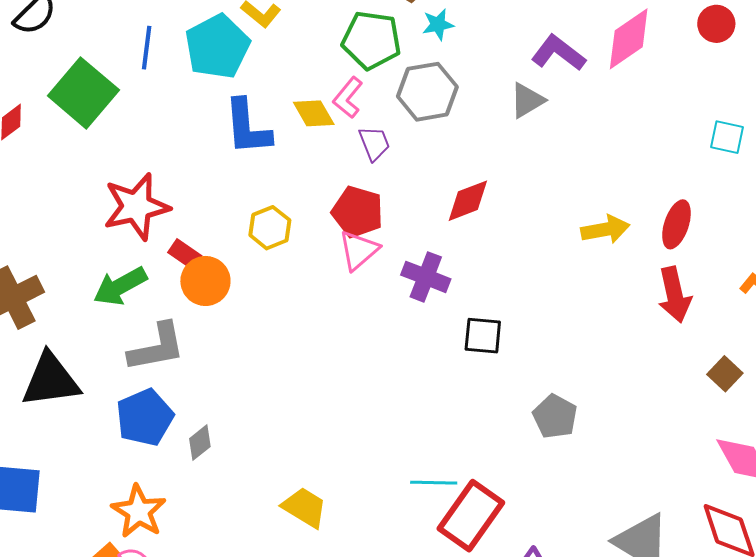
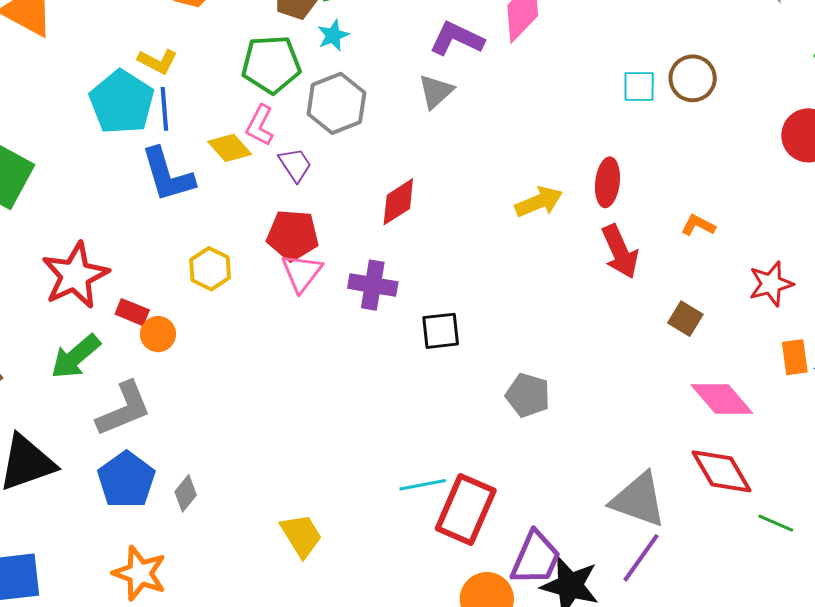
blue line: (147, 48) -> (164, 109), moved
orange circle: (205, 281) -> (158, 334), size x0.7
yellow trapezoid: (305, 507) -> (301, 535), turned 39

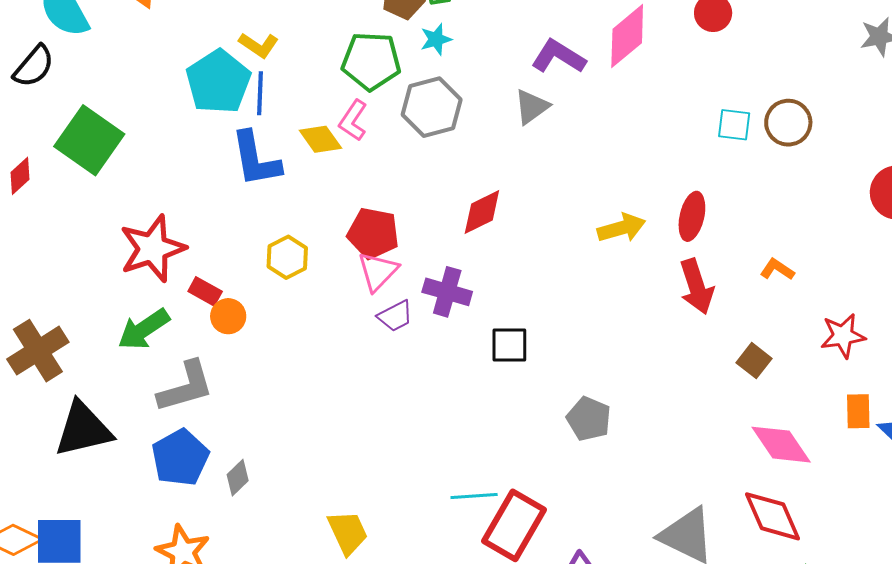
purple trapezoid: (295, 165) -> (395, 316), moved, turned 90

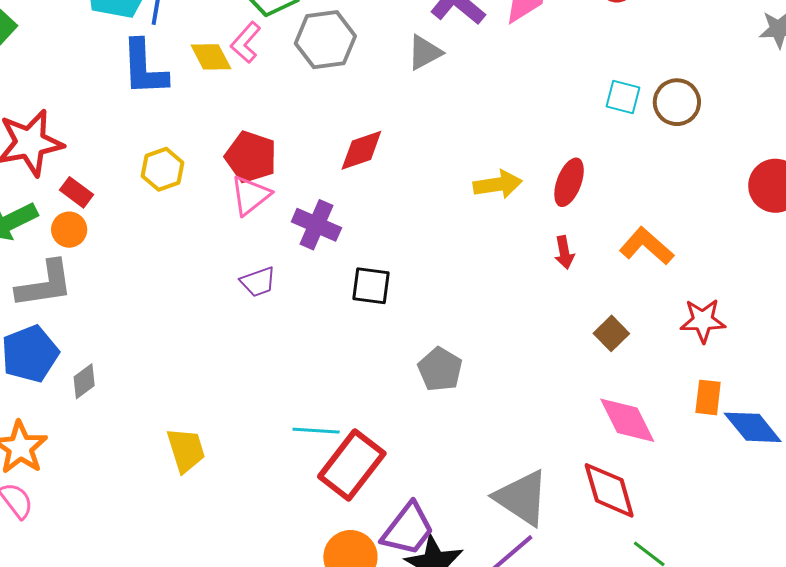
orange L-shape: (777, 269) -> (646, 246), size x1.6
red arrow: (697, 287) -> (564, 252), size x0.6
orange circle: (228, 316) -> (69, 230), moved
purple trapezoid: (395, 316) -> (258, 282), moved

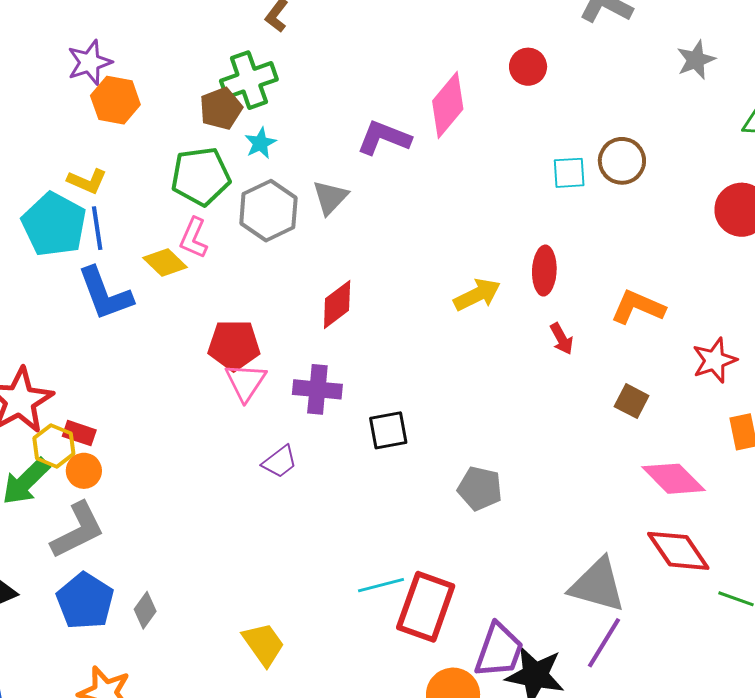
gray triangle: (425, 52) -> (330, 197), moved
yellow hexagon: (163, 169) -> (54, 446), moved

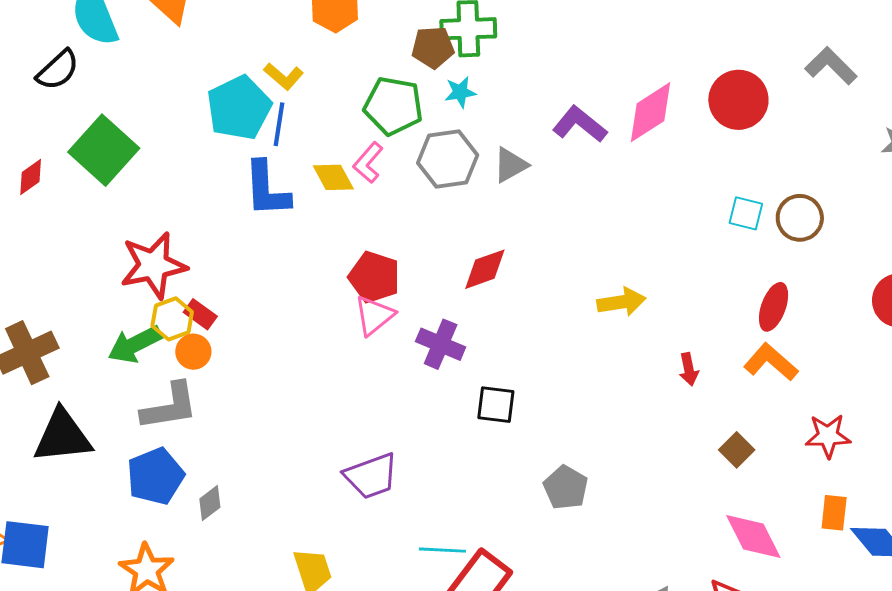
red circle: (528, 67) -> (738, 100), size x1.6
red ellipse: (544, 271) -> (774, 307), moved
purple trapezoid: (280, 462) -> (371, 476), moved, size x1.5

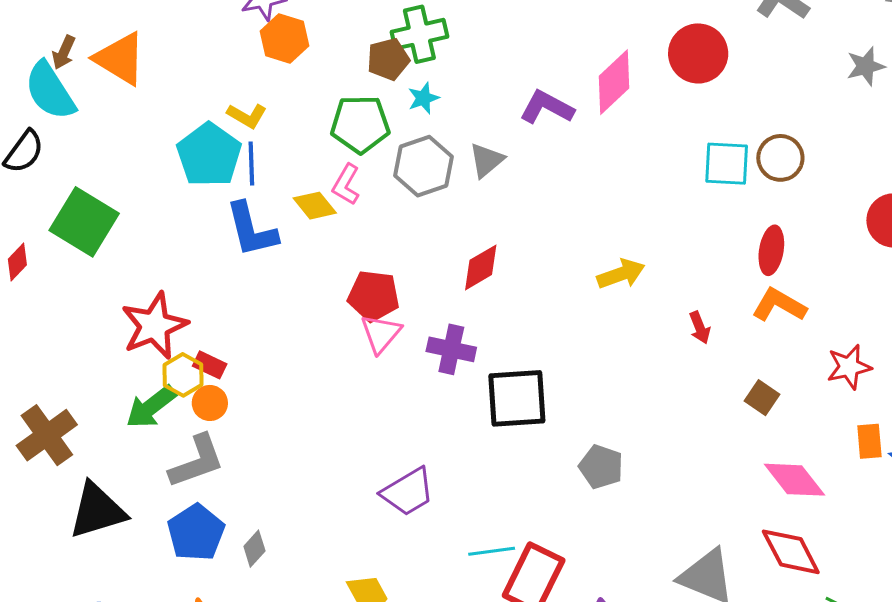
cyan square: (746, 213) -> (727, 164), size x1.4
black square: (496, 405) -> (517, 398), size x1.6

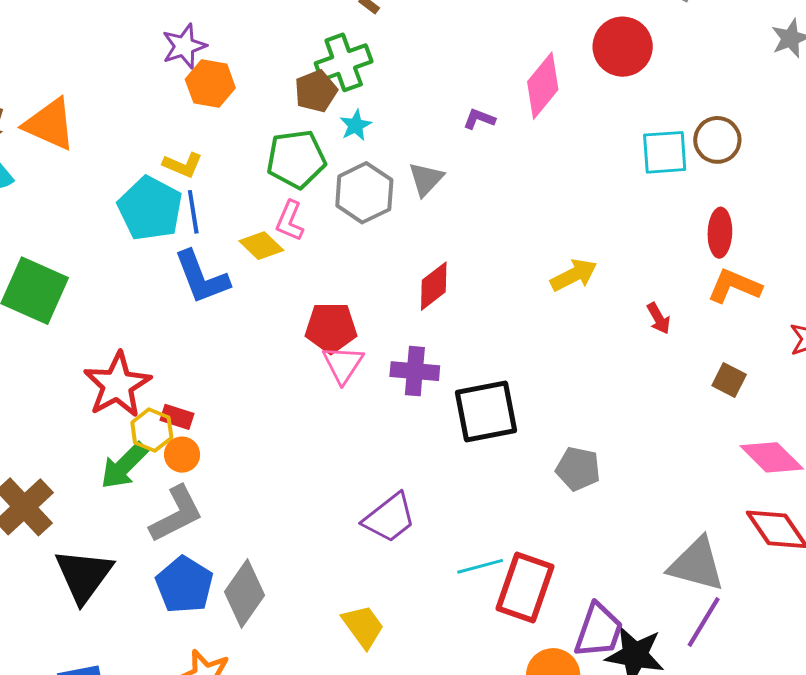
purple L-shape: (547, 107) -> (479, 119), size x0.6
black triangle: (97, 511) -> (84, 575), turned -30
gray diamond: (254, 549) -> (245, 593), size x1.8

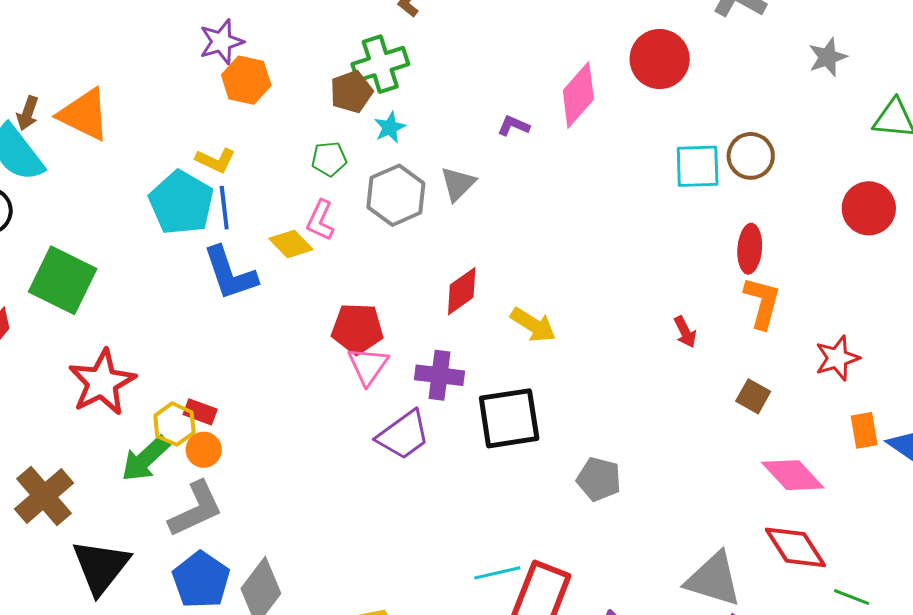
green pentagon: (296, 159) -> (329, 159), size x0.6
yellow arrow: (574, 275) -> (533, 325), moved, turned 57
orange L-shape: (734, 286) -> (762, 303), turned 80
red star: (117, 385) -> (102, 382), moved
purple trapezoid: (389, 518) -> (403, 435), moved

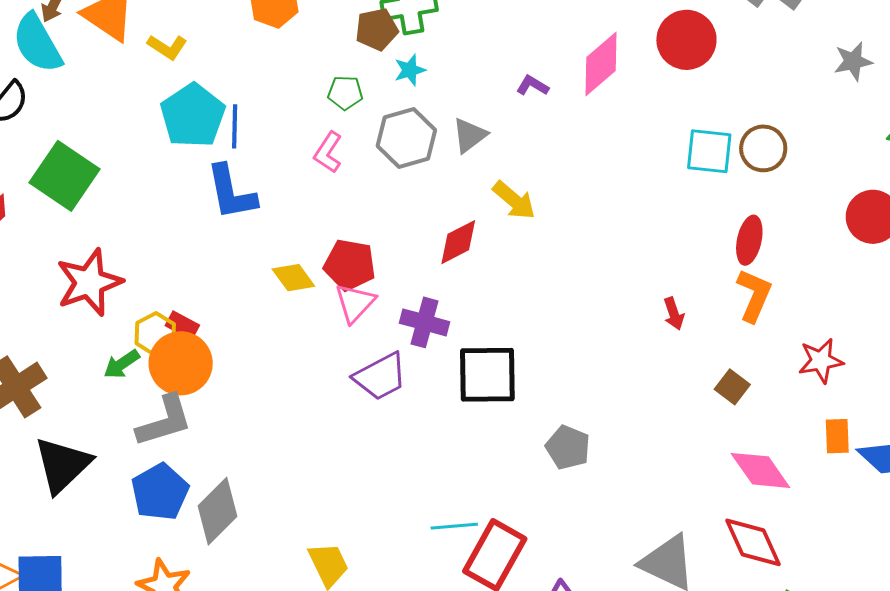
yellow L-shape: (215, 160) -> (167, 47), moved
yellow diamond: (291, 244) -> (293, 278), moved
yellow arrow: (533, 325) -> (514, 200), moved
orange circle: (204, 450) -> (181, 363), size x1.8
green arrow: (145, 459) -> (122, 364), size x0.7

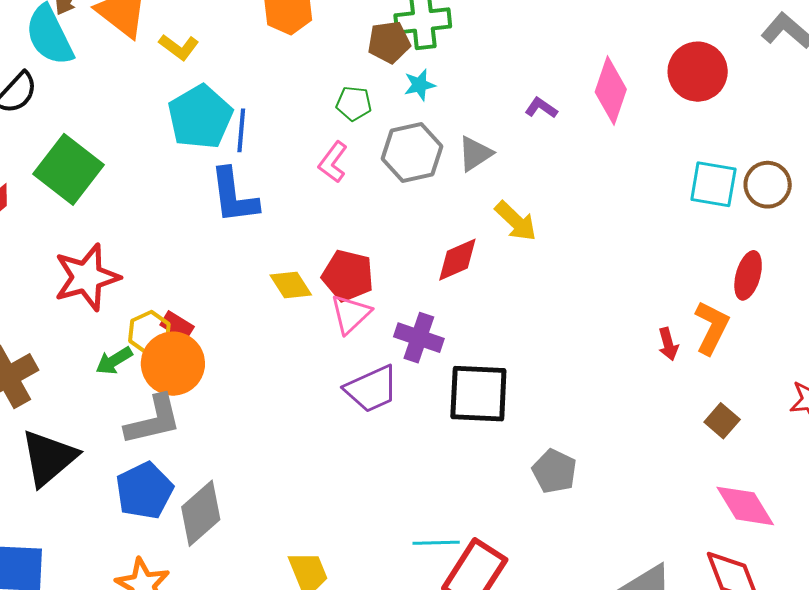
pink diamond: (601, 64) -> (611, 91), turned -34
orange L-shape: (754, 295) -> (712, 328), moved

